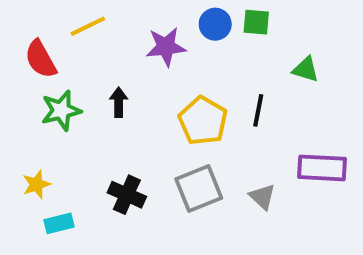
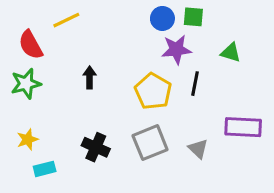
purple star: (166, 47) -> (176, 49), moved
green star: (61, 110) -> (26, 84), moved

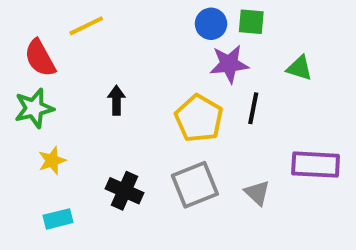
yellow star: (27, 139) -> (52, 161), moved

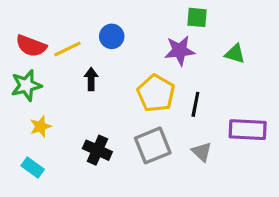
blue circle: (211, 24) -> (112, 36), moved
yellow line: (86, 26) -> (67, 49), moved
red semicircle: (40, 58) -> (31, 46), turned -40
black line: (253, 108) -> (195, 104), moved
cyan rectangle: (58, 219) -> (33, 168), moved, turned 50

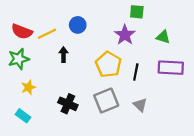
purple star: (180, 51) -> (125, 35), turned -30
purple rectangle: (248, 130) -> (171, 68), moved

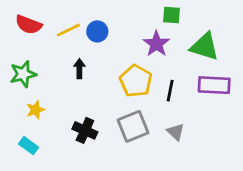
red semicircle: (22, 32) -> (29, 25), moved
yellow line: (47, 34) -> (68, 30), moved
green triangle: (163, 37) -> (205, 47), size x1.6

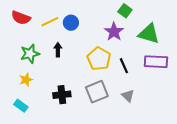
green square: (172, 15) -> (125, 11), turned 32
green star: (23, 74) -> (30, 54), moved
black line: (170, 91) -> (124, 66), turned -35
black cross: (85, 130) -> (62, 95), turned -30

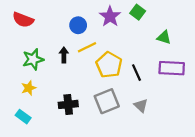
yellow line: (50, 22) -> (87, 47), moved
purple star: (114, 32) -> (110, 16), moved
green triangle: (149, 34) -> (164, 37), size x0.6

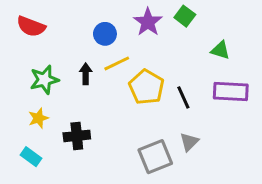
gray square: (107, 101) -> (155, 157), moved
black cross: (68, 104) -> (77, 136), moved
gray triangle: (141, 106) -> (189, 142), turned 32

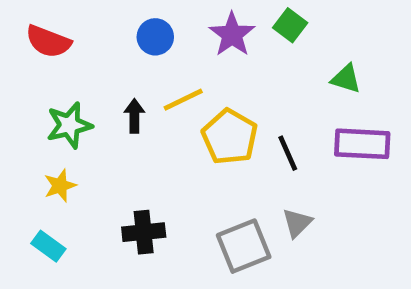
blue circle: (105, 34) -> (155, 37), moved
black cross: (77, 136) -> (144, 232), moved

